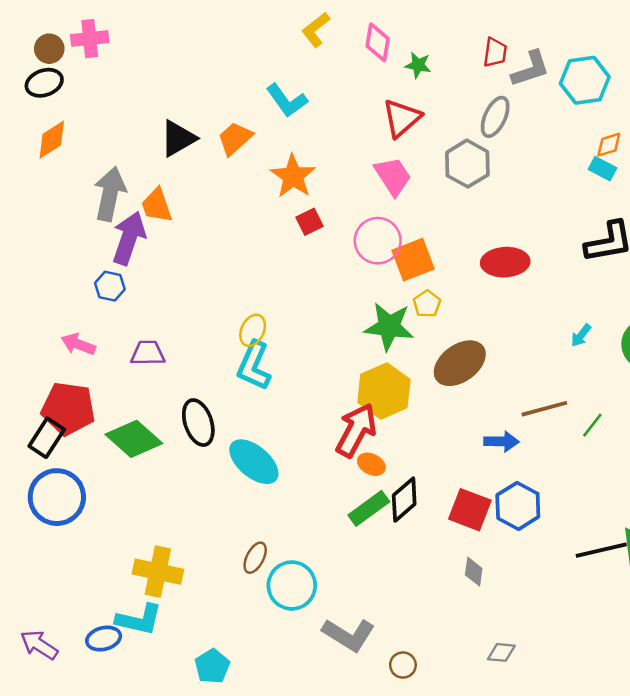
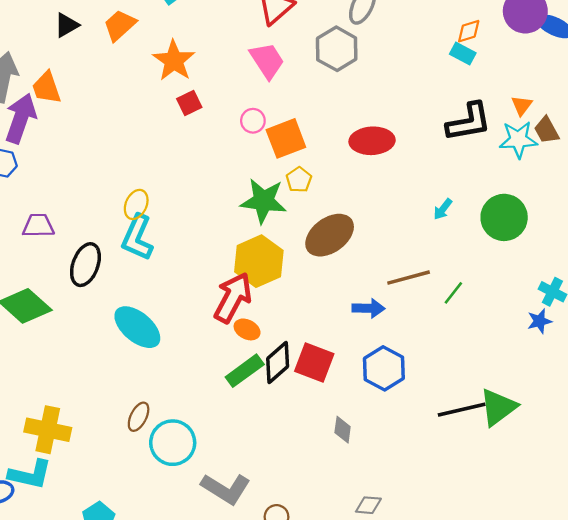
black triangle: (178, 138) -> (67, 25), size x0.7
pink circle: (378, 241) -> (253, 121), size x0.6
black ellipse: (198, 423) -> (85, 265), moved, turned 39
red square: (470, 510) -> (314, 362), moved

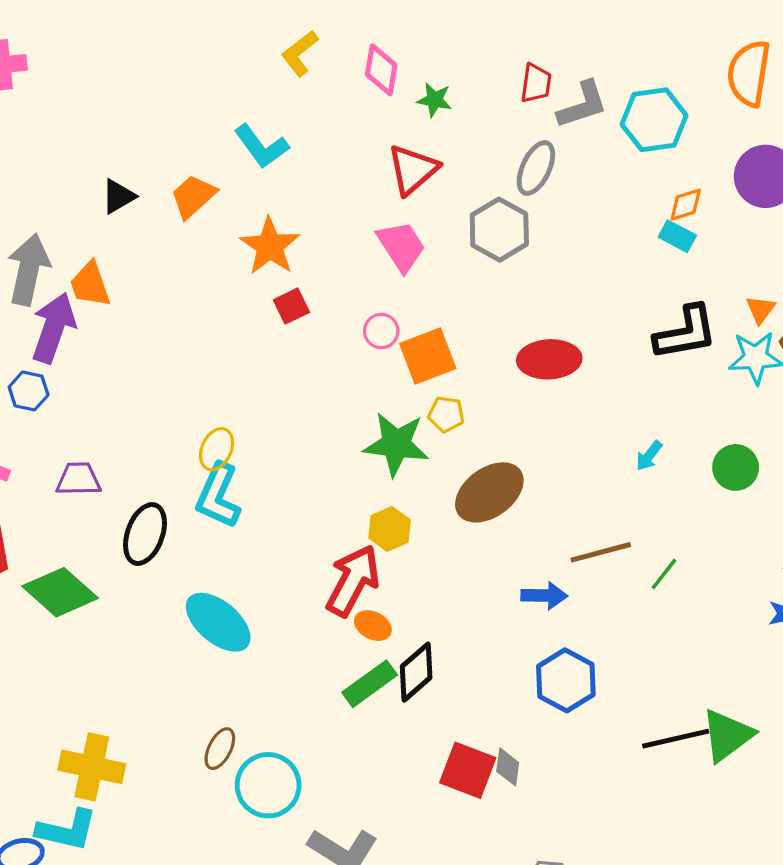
yellow pentagon: (299, 180) -> (446, 414), turned -30
green circle: (504, 217) -> (736, 467), size x0.7
yellow hexagon: (259, 261) -> (390, 529), size x0.6
red square: (314, 362) -> (468, 770), moved

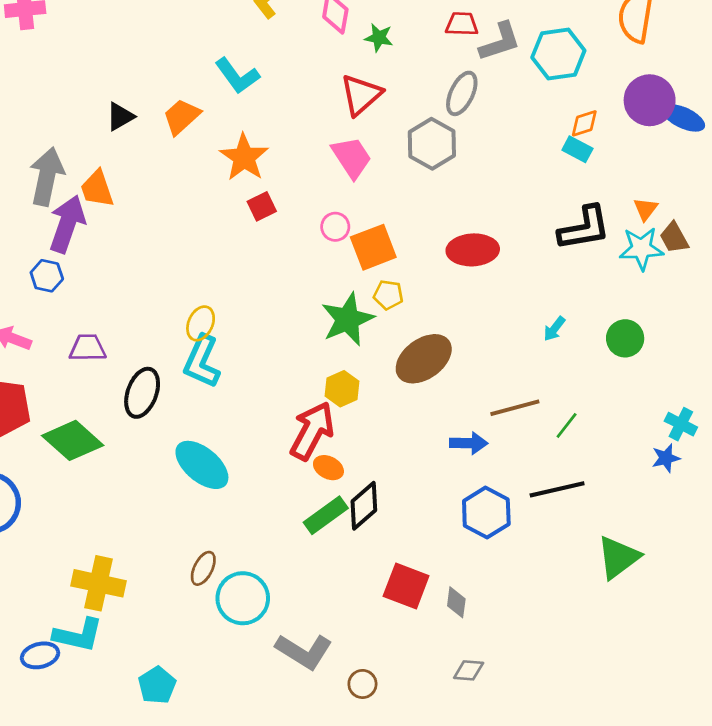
red trapezoid: (536, 83) -> (462, 24), turned -96
green star: (396, 444) -> (348, 319), turned -30
black line: (676, 739) -> (557, 489), moved
gray diamond: (508, 767) -> (456, 602), moved

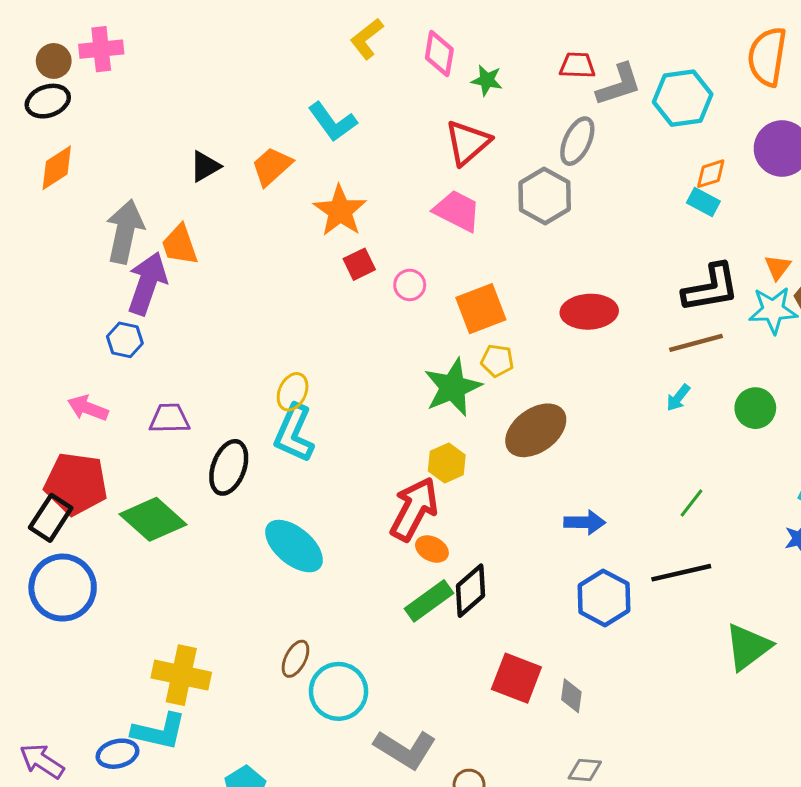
pink trapezoid: (352, 157) -> (457, 211), turned -30
pink circle: (335, 227) -> (410, 285), moved
brown line: (515, 408) -> (696, 343), moved

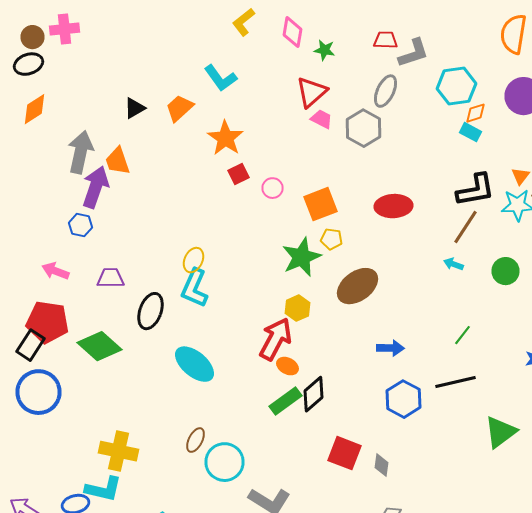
cyan hexagon: (683, 98) -> (456, 86), moved
pink trapezoid: (457, 211) -> (322, 119), moved, size x0.7
brown line: (696, 343) -> (466, 227), turned -42
cyan arrow: (678, 398) -> (454, 264), turned 72

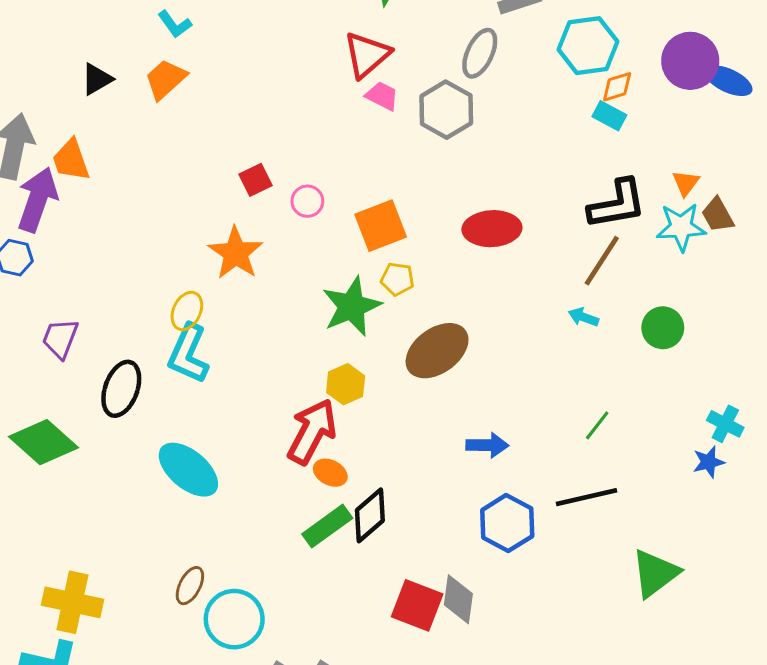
cyan L-shape: (220, 78) -> (175, 24), moved, size x0.7
orange star: (226, 138) -> (236, 253), moved
purple trapezoid: (110, 278) -> (60, 338), turned -68
gray diamond: (382, 465) -> (458, 599), moved, size x1.4

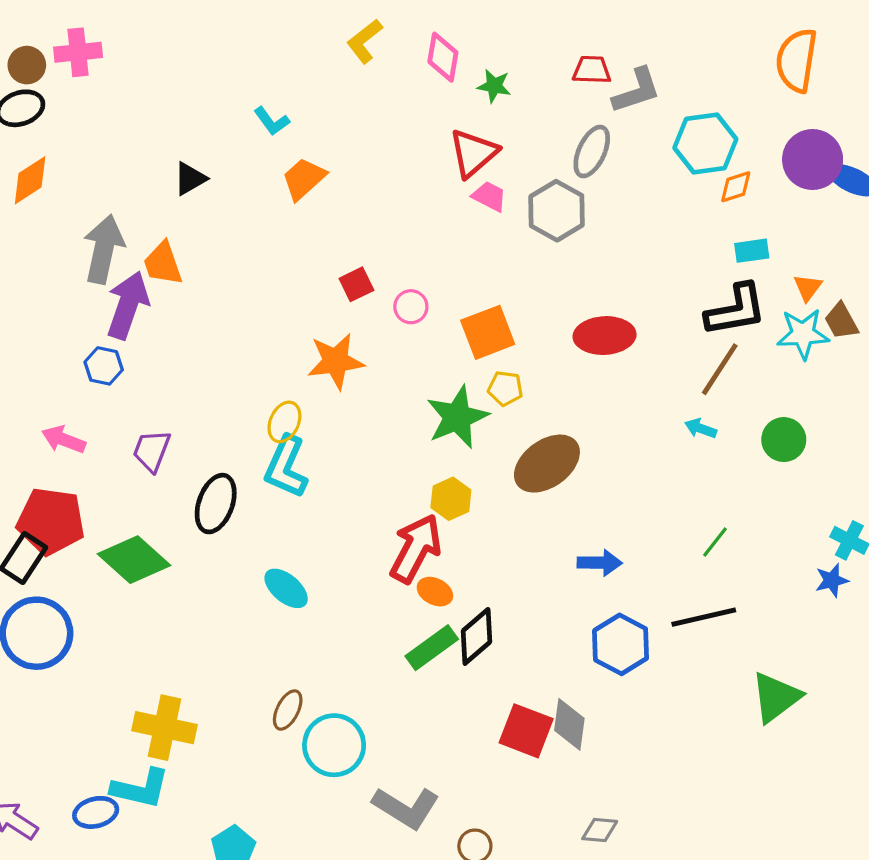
orange trapezoid: (166, 79) -> (304, 179), moved
cyan rectangle: (609, 116) -> (752, 251), moved, turned -36
orange star: (236, 253) -> (336, 361), turned 30
cyan ellipse: (188, 470) -> (286, 588), size x0.7

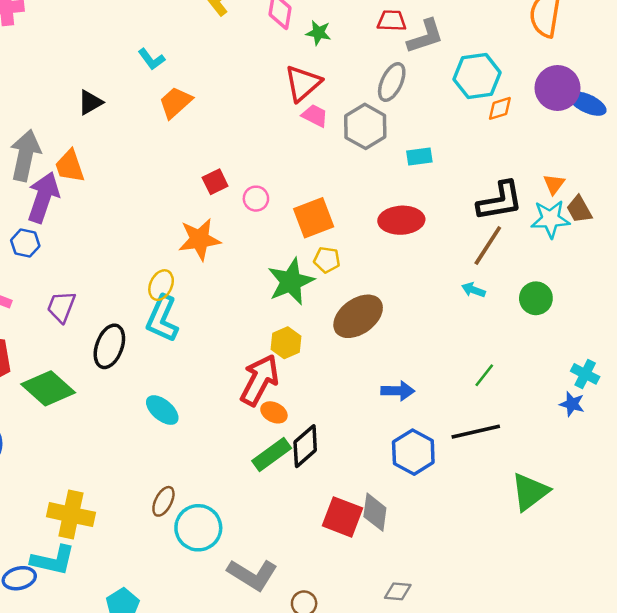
cyan rectangle: (752, 251) -> (419, 157), moved
blue star: (832, 580) -> (572, 404), turned 30

